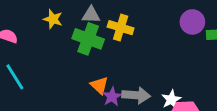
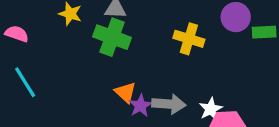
yellow cross: (121, 28) -> (189, 39), moved

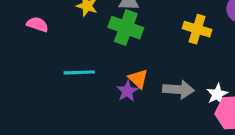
cyan line: (25, 82) -> (79, 72), moved, turned -60
purple star: (140, 106) -> (127, 91), moved

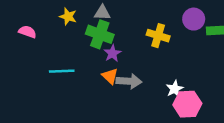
gray arrow: (178, 90) -> (129, 81), moved
purple star: (127, 91) -> (112, 53), moved

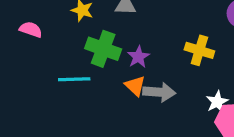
green cross: (100, 34) -> (103, 49), moved
yellow cross: (158, 36) -> (199, 50), moved

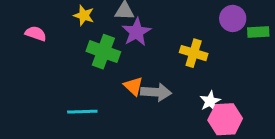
purple star: (138, 57) -> (136, 32), moved, size x1.4
cyan line: (74, 79) -> (82, 112), moved

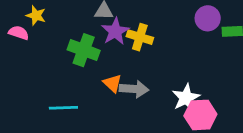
yellow star: (84, 15) -> (36, 15), moved
yellow cross: (194, 53) -> (140, 37), moved
white star: (210, 101) -> (186, 98), size x1.4

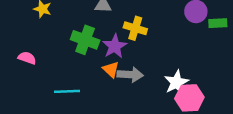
purple star: (115, 31) -> (115, 46), moved
pink semicircle: (19, 33) -> (27, 58), moved

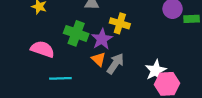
pink semicircle: (27, 58) -> (42, 49), moved, size x1.5
gray arrow: (130, 75) -> (115, 64), turned -60

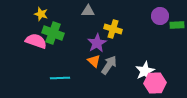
green cross: (76, 33) -> (53, 33), moved
pink semicircle: (42, 49) -> (36, 41), moved

